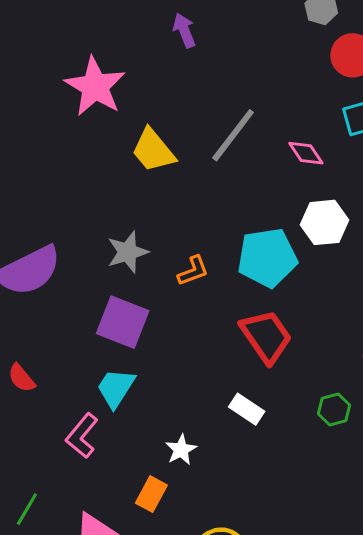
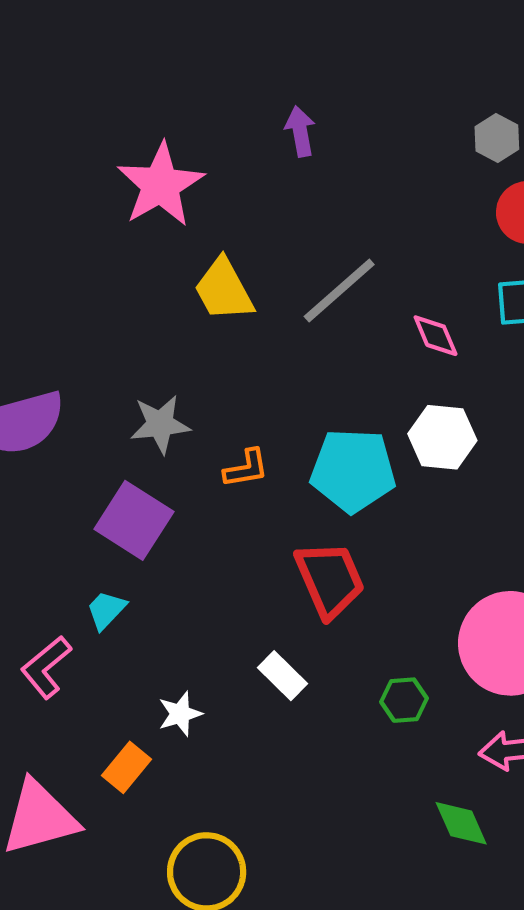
cyan trapezoid: (116, 388) -> (106, 610), size x0.7

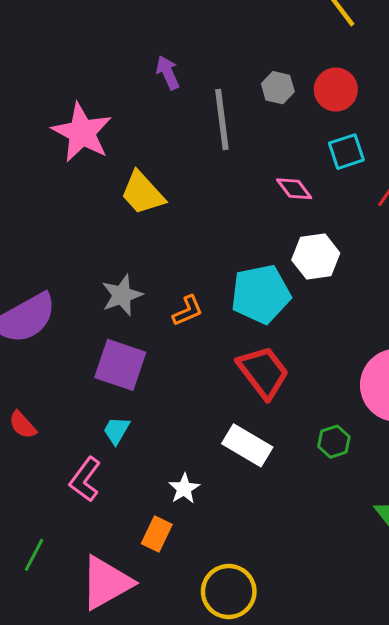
gray hexagon: (497, 138) -> (278, 88), moved
gray line: (339, 291) -> (222, 119), moved, turned -42
white rectangle: (283, 676) -> (247, 445), size x1.4

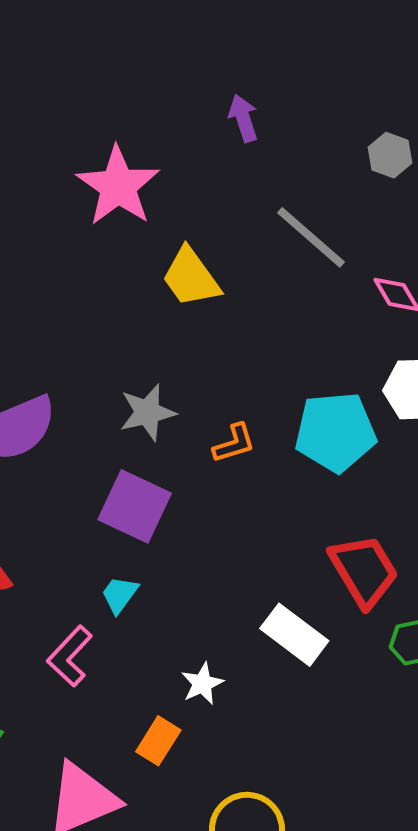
gray line: (222, 119) -> (311, 237), moved, turned -48
red trapezoid: (263, 372) -> (364, 571), moved

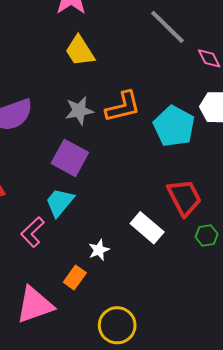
yellow trapezoid: (191, 277) -> (80, 51), moved
cyan pentagon: (335, 432) -> (174, 126), turned 30
orange L-shape: (234, 443) -> (123, 107), moved, size x1.6
cyan trapezoid: (120, 595) -> (60, 202), size x1.5

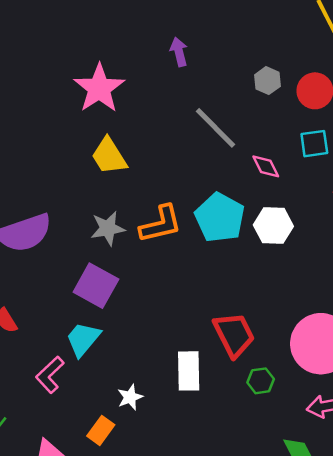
cyan pentagon: (174, 126) -> (220, 218), moved
white rectangle: (147, 228) -> (189, 371), turned 48

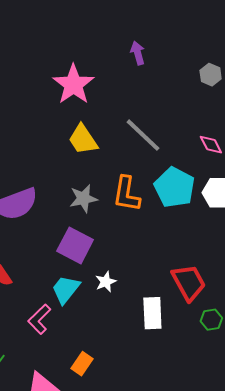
gray line: (216, 128) -> (143, 135), moved
orange L-shape: (161, 224) -> (126, 194), turned 114
white star: (130, 397) -> (106, 282), moved

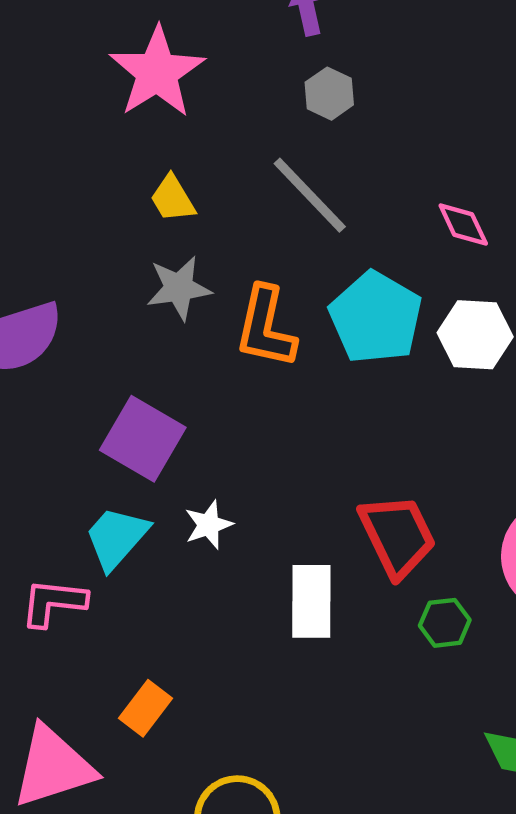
gray hexagon: (211, 75) -> (329, 94), moved
yellow trapezoid: (83, 140) -> (173, 199), size x0.7
gray star: (83, 199) -> (179, 288), moved
pink L-shape: (39, 319) -> (53, 603), turned 48

